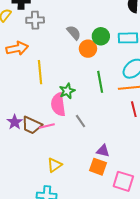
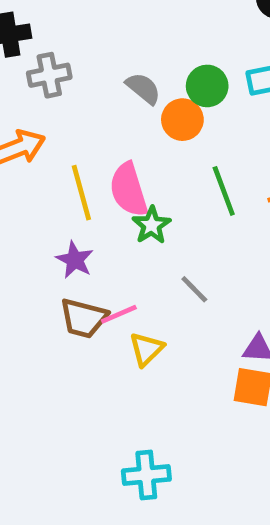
pink semicircle: (58, 105) -> (129, 190), moved
purple star: (15, 122) -> (75, 260), moved
yellow triangle: (55, 165) -> (146, 349), moved

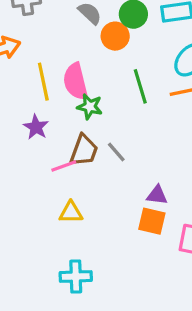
green star: (152, 225) -> (90, 107), turned -30
brown trapezoid: (84, 318) -> (84, 150), moved, turned -88
yellow triangle: (146, 349) -> (71, 212), moved, turned 40

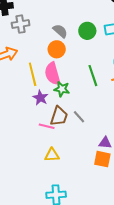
orange circle: (115, 36) -> (57, 49), moved
purple star: (36, 127) -> (40, 98), moved
pink line: (64, 166) -> (47, 126), turned 35

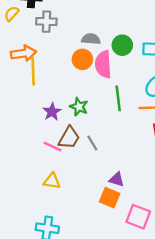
gray semicircle: (60, 31) -> (91, 39), turned -49
yellow line: (33, 74) -> (33, 71), moved
pink semicircle: (53, 74) -> (103, 64), moved

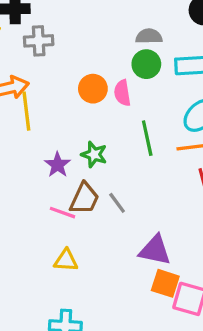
gray semicircle: (91, 39) -> (149, 36), moved
pink semicircle: (103, 64) -> (122, 93), size x0.7
purple triangle: (117, 179) -> (155, 250), size x1.5
orange square: (110, 198) -> (165, 283), moved

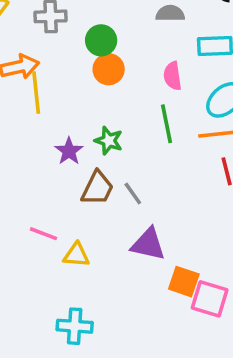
green circle: (146, 64) -> (101, 40), moved
pink semicircle: (122, 93) -> (172, 76), moved
pink line: (63, 213) -> (43, 234), moved
purple triangle: (155, 250) -> (148, 244), moved

